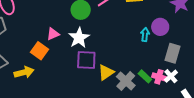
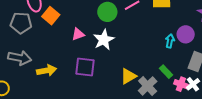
orange square: (40, 51) -> (51, 16), moved
purple square: (86, 60) -> (85, 67), moved
green rectangle: (145, 76) -> (166, 72), moved

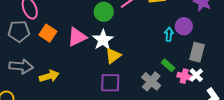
orange square: (51, 16) -> (48, 33), moved
pink triangle: (78, 34) -> (77, 37), size x1.5
purple square: (85, 67) -> (110, 83), moved
yellow triangle: (128, 76) -> (113, 56), moved

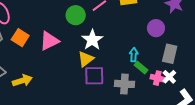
cyan arrow: (169, 34) -> (134, 55), moved
white star: (103, 40) -> (92, 40), moved
gray cross: (151, 81) -> (124, 84), turned -36
purple square: (110, 83) -> (94, 76), moved

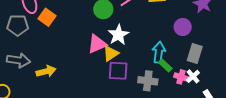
orange square: (20, 38) -> (47, 17), moved
pink triangle: (49, 41) -> (97, 44), moved
cyan arrow: (134, 55) -> (159, 52), size x1.5

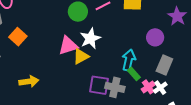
orange square: (47, 17) -> (18, 37), moved
yellow arrow: (46, 71) -> (29, 81), moved
purple square: (118, 71) -> (99, 85), moved
pink cross: (181, 77) -> (148, 87), turned 32

